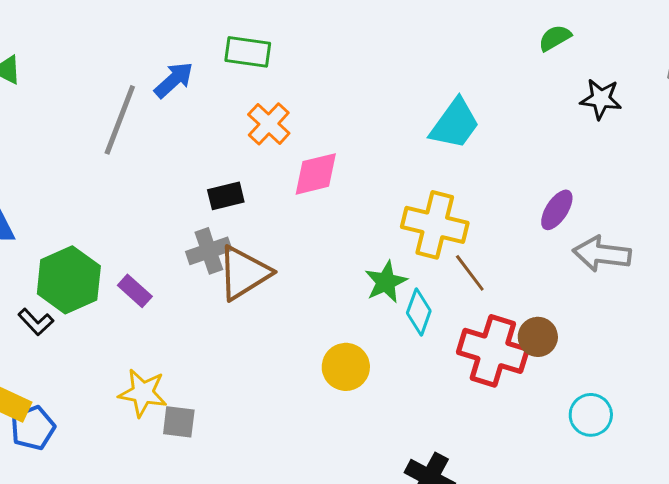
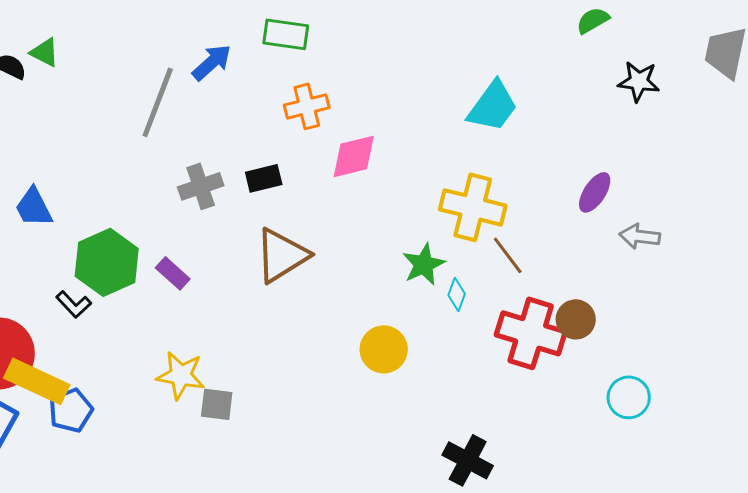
orange cross: (269, 124) -> (307, 106), turned 33
gray cross: (209, 251) -> (201, 186), moved
gray arrow: (602, 254) -> (640, 236), size x0.7
cyan diamond: (419, 312) -> (457, 294), size x0.7

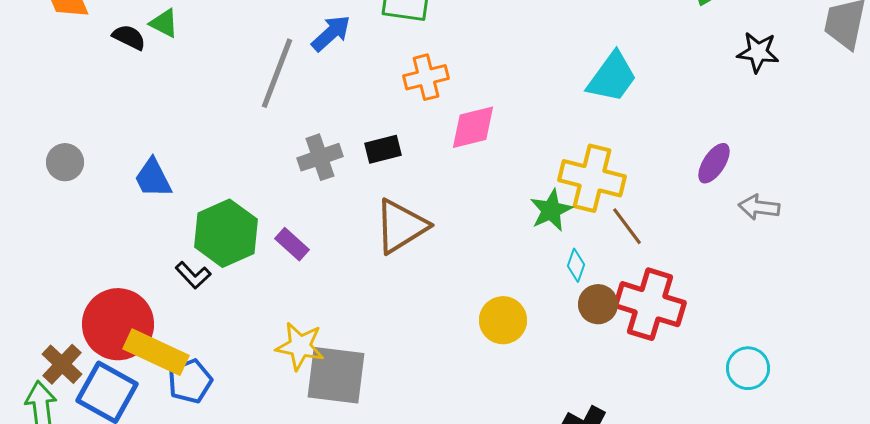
green star: (424, 264) -> (551, 210), moved
brown circle: (576, 319) -> (598, 304), moved
gray square: (217, 404) -> (336, 375), size x1.8

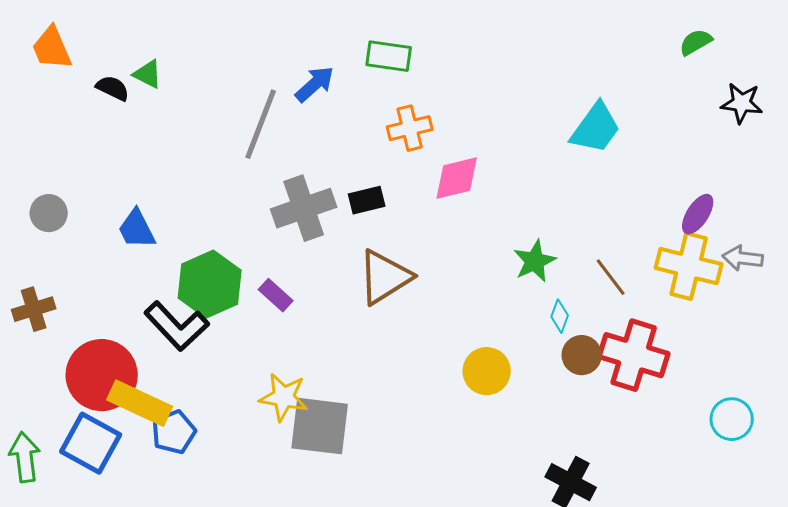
gray cross: (320, 157) -> (304, 208), size x1.4
yellow cross: (592, 178) -> (689, 266), moved
black L-shape: (193, 275) -> (177, 326), size x1.8
brown cross: (62, 364) -> (34, 309), moved, turned 30

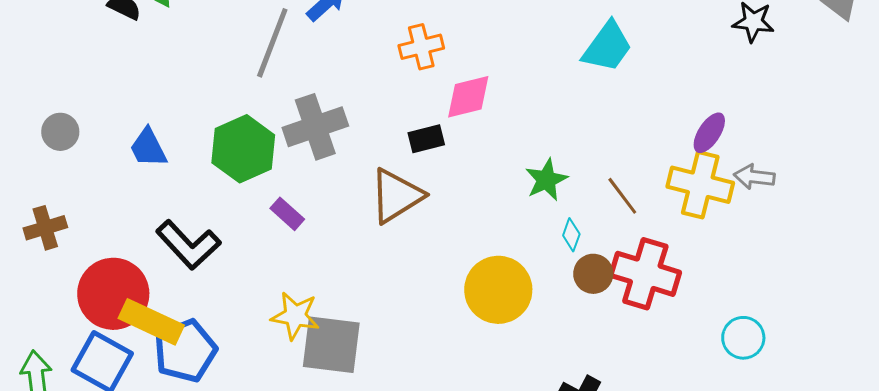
black rectangle: (367, 200) -> (426, 139), moved
green hexagon: (210, 284) -> (243, 149), moved
yellow circle: (487, 371) -> (498, 290), size x1.4
blue pentagon: (174, 432) -> (185, 351), size x1.4

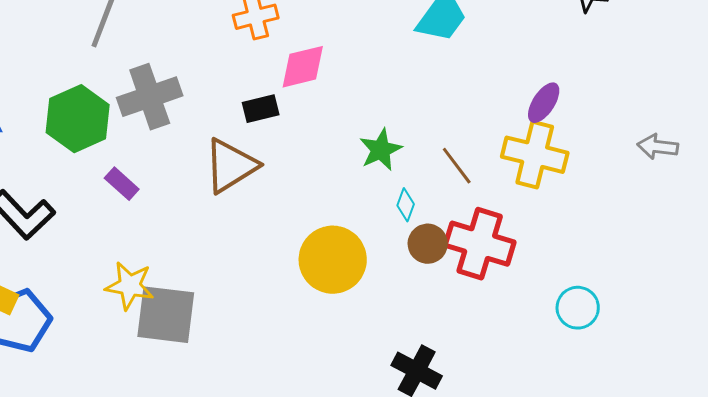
gray arrow: (754, 177) -> (658, 147), moved

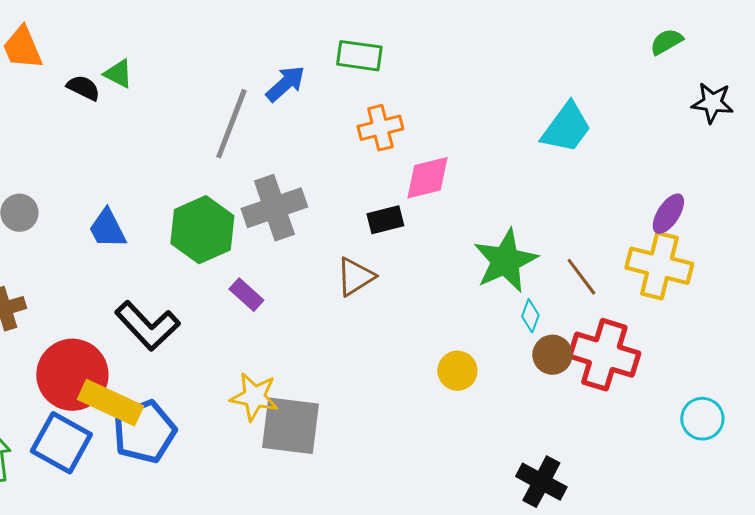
green star: (381, 150) -> (505, 261), size x1.5
brown triangle: (231, 166) -> (355, 277), size x0.7
yellow circle: (333, 260) -> (457, 371), size x0.6

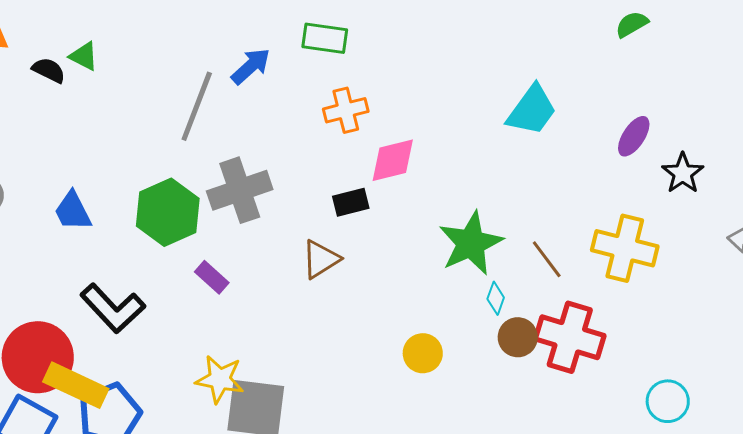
black star: (712, 103) -> (683, 173), moved, turned 30
purple ellipse: (668, 214) -> (634, 136), moved

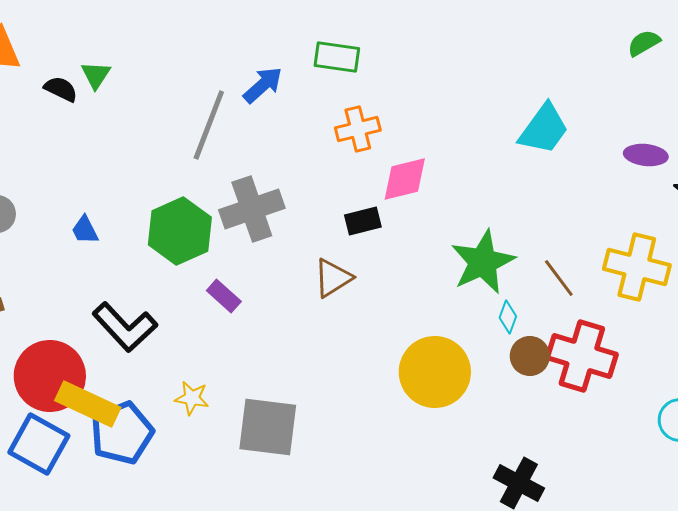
green triangle: (84, 56) -> (96, 75), turned 36
purple ellipse: (634, 136) -> (646, 155), turned 63
blue trapezoid: (73, 211) -> (85, 230), size x0.7
yellow circle: (423, 353) -> (435, 372), size x1.8
yellow star: (220, 379) -> (192, 398), moved, size x0.7

